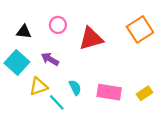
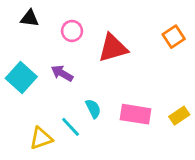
orange square: (140, 29) -> (174, 37), size x0.7
black triangle: (24, 32) -> (30, 18), moved
yellow triangle: (39, 86) -> (41, 138), moved

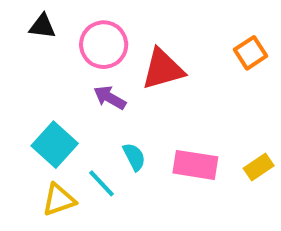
pink circle: (72, 31) -> (104, 45), size x1.5
purple arrow: (62, 73) -> (110, 98), moved
cyan square: (21, 78) -> (55, 145), moved

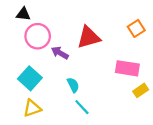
pink circle: (104, 45) -> (38, 36), moved
pink rectangle: (195, 165) -> (127, 68), moved
cyan line: (102, 183) -> (82, 107), moved

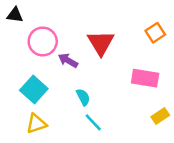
black triangle: (23, 14) -> (15, 15), moved
red triangle: (89, 37) -> (101, 43), turned -45
yellow rectangle: (141, 90) -> (160, 116), moved

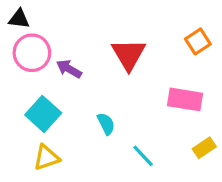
pink circle: (43, 41) -> (32, 53), moved
purple arrow: (68, 60) -> (69, 69), moved
cyan line: (93, 122) -> (143, 156), moved

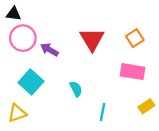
orange square: (198, 41) -> (135, 38), moved
cyan line: (143, 156) -> (102, 112), turned 54
yellow triangle: (46, 157) -> (17, 113), moved

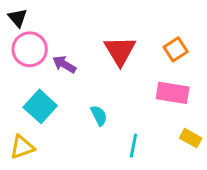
black triangle: (14, 14) -> (18, 18), turned 42
yellow rectangle: (146, 106) -> (191, 138), turned 63

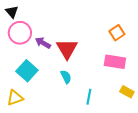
red triangle: (120, 51) -> (67, 49), moved

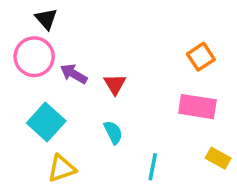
black triangle: (12, 12) -> (46, 19), moved
red triangle: (67, 49) -> (115, 84), size x0.6
yellow triangle: (15, 98) -> (62, 168), moved

